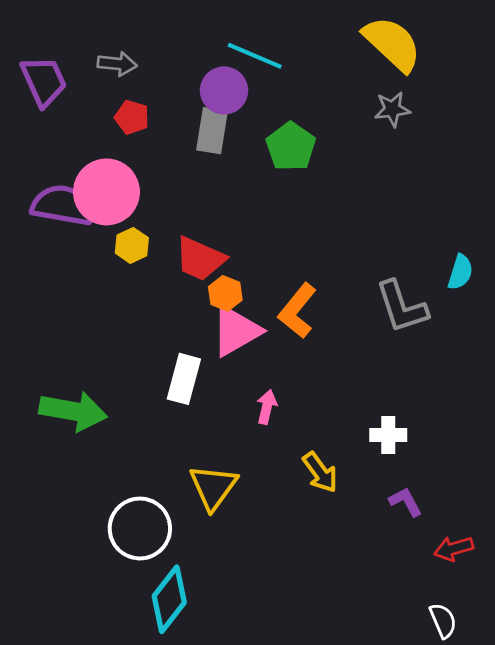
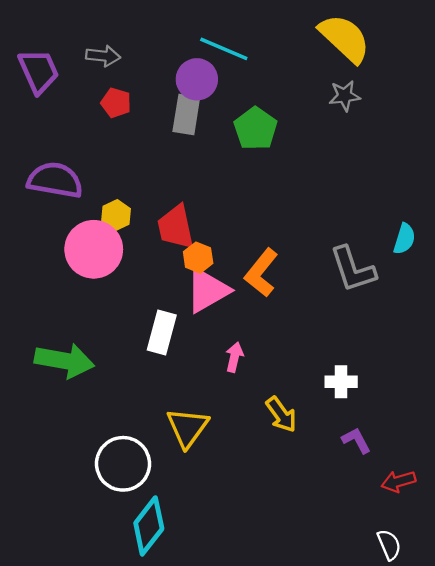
pink circle: (106, 192) -> (94, 249), moved
red trapezoid: (200, 259) -> (176, 227), turned 54

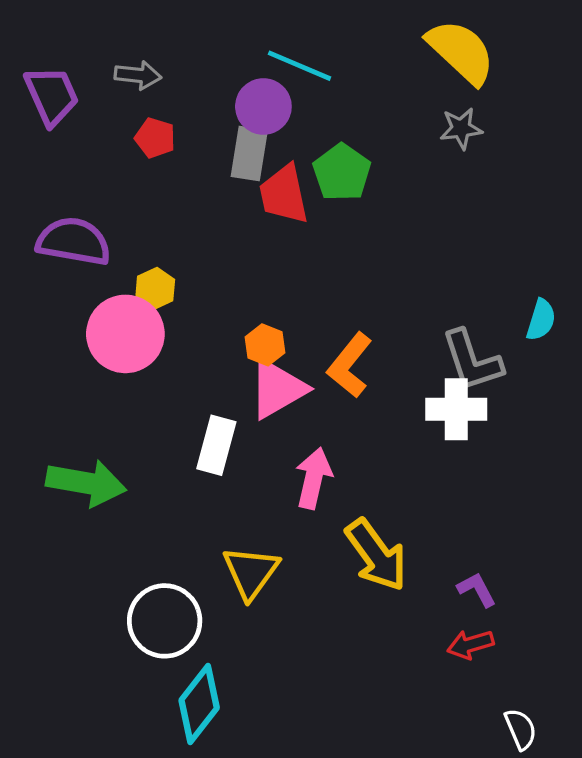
red trapezoid: (176, 227) -> (284, 194), moved
pink arrow: (234, 357) -> (314, 478), size x1.5
white cross: (341, 382) -> (456, 409), moved, size x1.4
yellow arrow: (281, 415) -> (376, 555), size x1.5
red arrow: (398, 481) -> (470, 644), moved

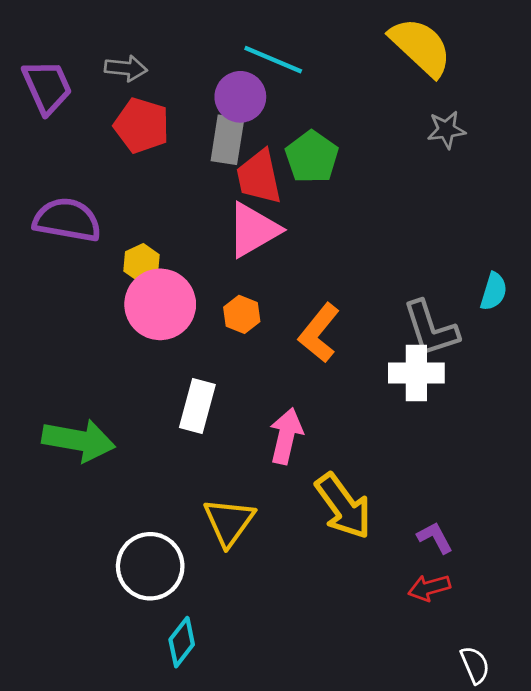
gray star: (461, 128) -> (446, 130), moved
red pentagon: (155, 138) -> (142, 125), size x1.5
pink circle: (125, 334) -> (160, 304), moved
pink triangle: (278, 389) -> (253, 230), moved
cyan diamond: (199, 704) -> (182, 642), size x0.7

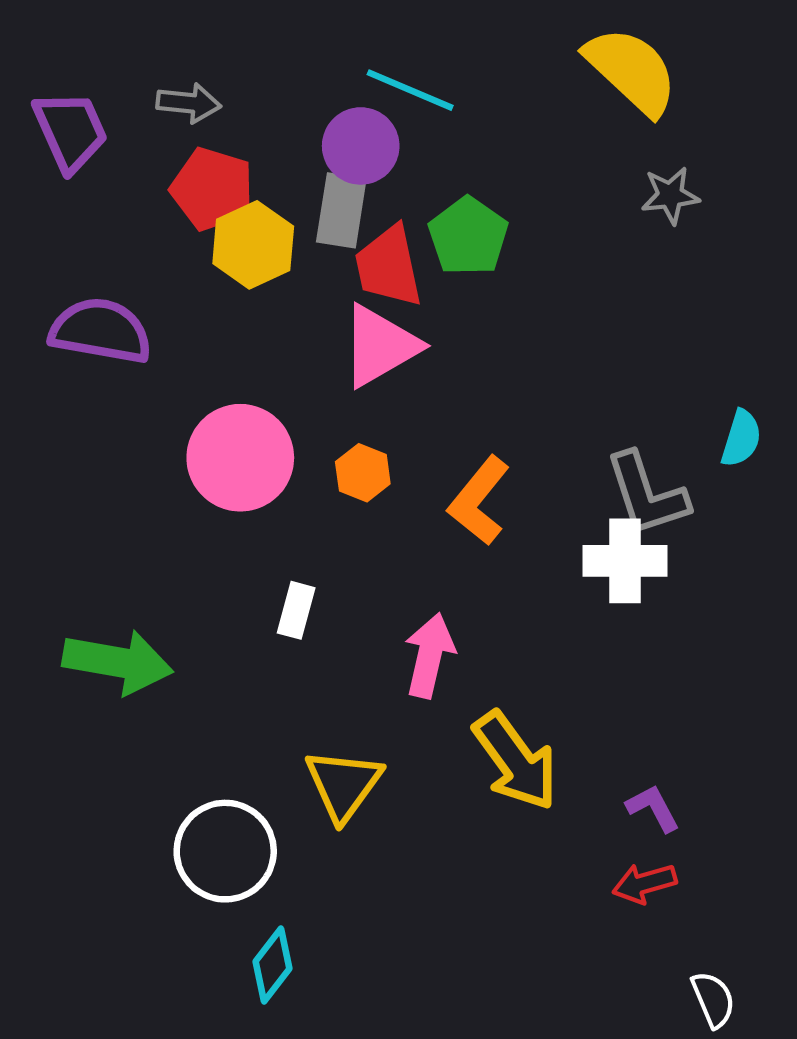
yellow hexagon: (142, 263) -> (253, 245), moved, size x1.5
white rectangle: (197, 406) -> (296, 610), size x0.7

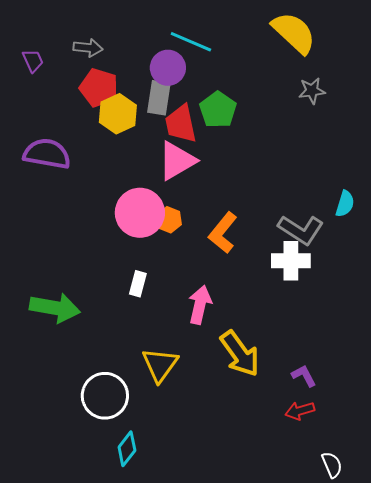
purple trapezoid: (70, 131) -> (33, 61), size x0.6
pink circle: (240, 458) -> (140, 213), moved
gray L-shape: (647, 494) -> (301, 230), turned -39

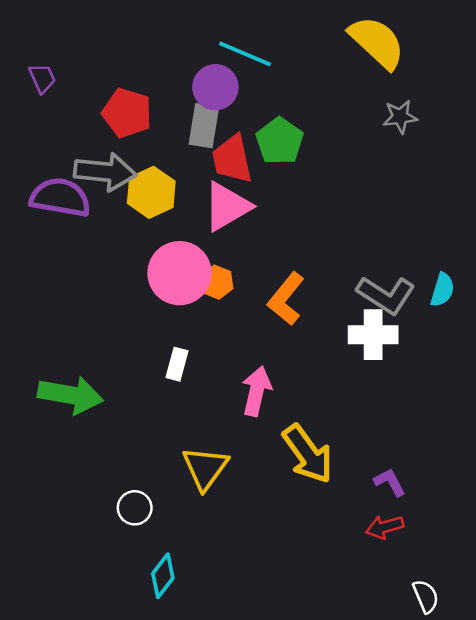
gray arrow: (88, 48) -> (105, 172), moved, size x1.6
yellow hexagon: (118, 114) -> (151, 192), moved
cyan semicircle: (345, 204) -> (442, 290), moved
white circle: (105, 396) -> (135, 508), size x0.6

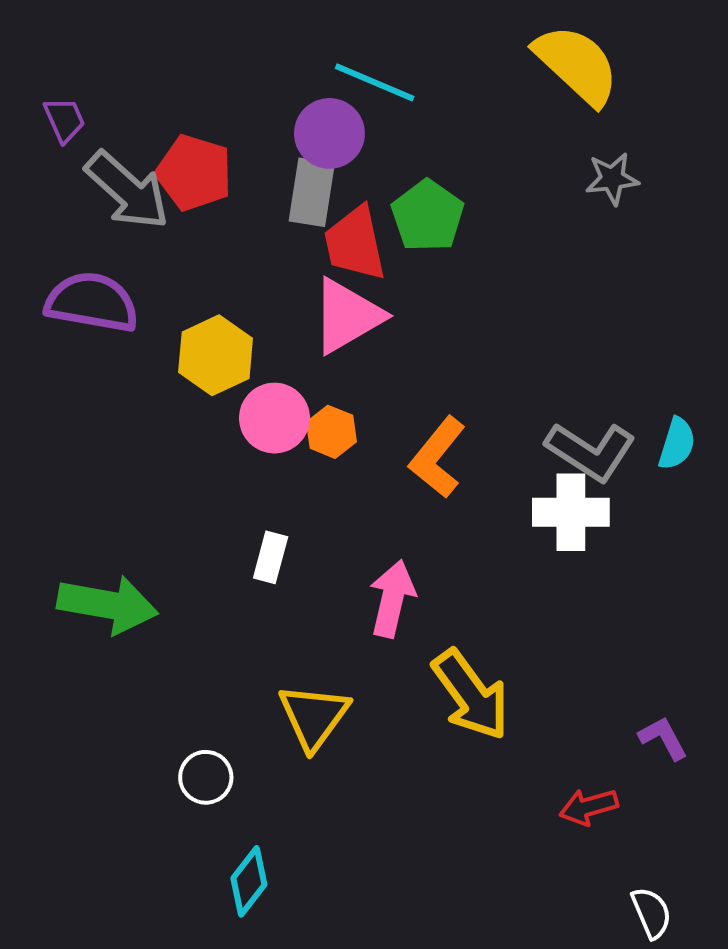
gray arrow: (105, 172) -> (127, 190), moved, turned 36
yellow hexagon: (151, 192) -> (216, 355), moved
pink circle: (180, 273) -> (274, 418), size x0.7
purple L-shape: (390, 482) -> (663, 738), moved

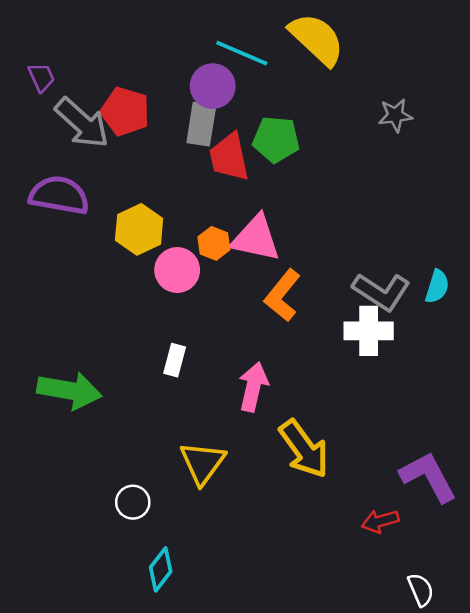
yellow semicircle: (577, 65) -> (317, 39), moved
green pentagon: (428, 216) -> (276, 139), turned -30
pink triangle: (347, 316) -> (256, 238), moved, turned 42
orange hexagon: (331, 432) -> (214, 243), moved
purple L-shape: (663, 738) -> (428, 477), size x1.8

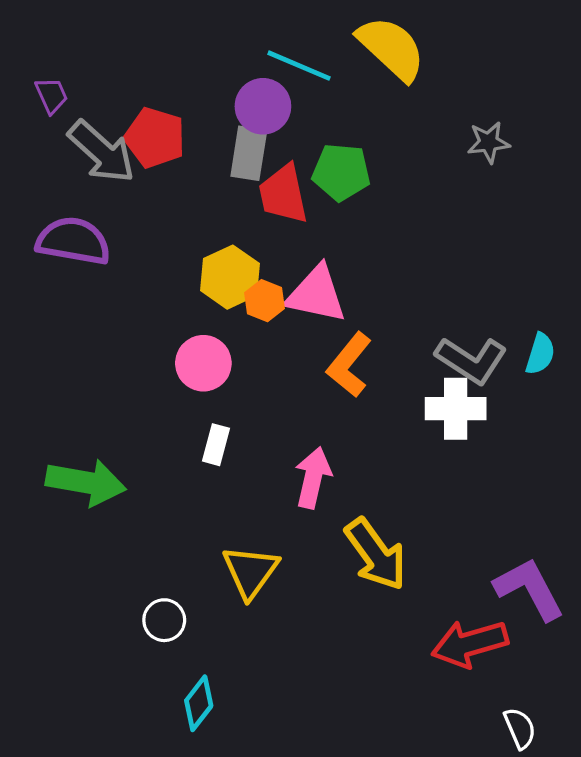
yellow hexagon: (139, 229) -> (230, 277), moved
pink circle: (177, 270) -> (203, 363), moved
red arrow: (380, 521) -> (470, 644), size x1.6

